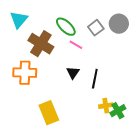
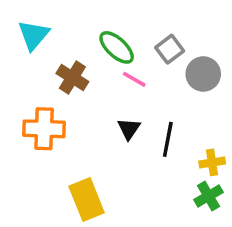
gray circle: (119, 24) -> (203, 74), moved
brown cross: (41, 44) -> (72, 78), size x0.7
yellow cross: (106, 106) -> (212, 162), moved

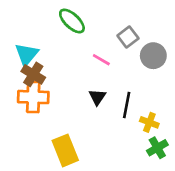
cyan triangle: (33, 35) -> (27, 54), moved
green ellipse: (117, 47) -> (72, 21), moved
brown cross: (72, 78) -> (33, 74), moved
yellow cross: (212, 162) -> (149, 122), moved, turned 30

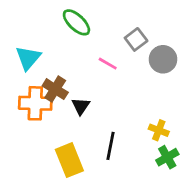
brown cross: (33, 74) -> (55, 89), moved
black triangle: (97, 97) -> (81, 106), moved
black line: (127, 105) -> (110, 146), moved

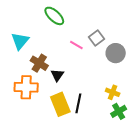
gray square: (136, 39) -> (96, 38), moved
gray circle: (163, 59) -> (116, 53), moved
orange cross: (35, 103) -> (26, 87), moved
yellow rectangle: (69, 160) -> (60, 104), moved

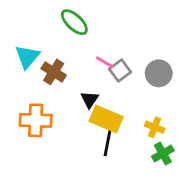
gray square: (96, 38) -> (120, 71), moved
brown cross: (39, 63) -> (54, 72), moved
black triangle: (57, 75) -> (90, 100), moved
yellow rectangle: (60, 104) -> (106, 119), moved, turned -45

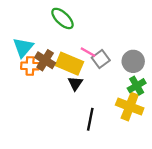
yellow rectangle: (106, 119) -> (69, 64), moved
orange cross: (36, 120) -> (30, 66), moved, size x0.7
yellow cross: (155, 127) -> (130, 107), size x1.6
green cross: (163, 154) -> (137, 86), moved

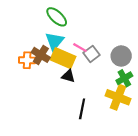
cyan triangle: (23, 47) -> (55, 41), moved
black triangle: (75, 83) -> (68, 76), turned -48

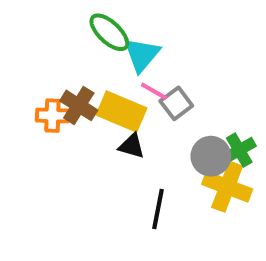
cyan triangle: (55, 41) -> (142, 55), moved
gray circle: (121, 56) -> (211, 156), moved

